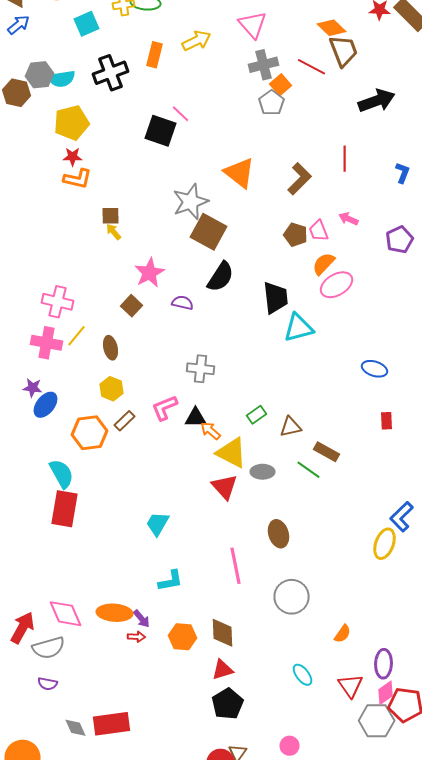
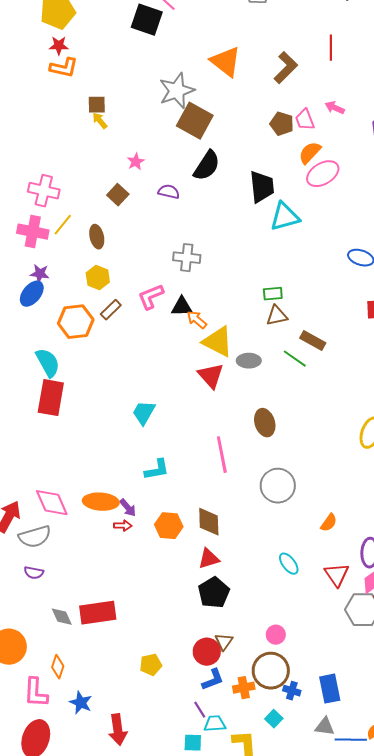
pink star: (150, 273) -> (136, 162), size x0.6
purple star: (32, 388) -> (40, 274), moved
green rectangle: (256, 415) -> (273, 294), moved, turned 30

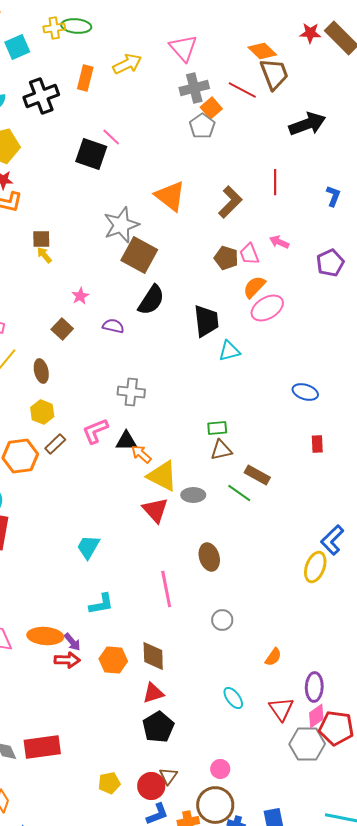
cyan triangle: (285, 217) -> (229, 351), size x0.7
gray circle: (278, 486) -> (222, 620), size x0.6
red arrow: (123, 526) -> (67, 660), size x1.4
yellow pentagon: (151, 665) -> (109, 783), moved

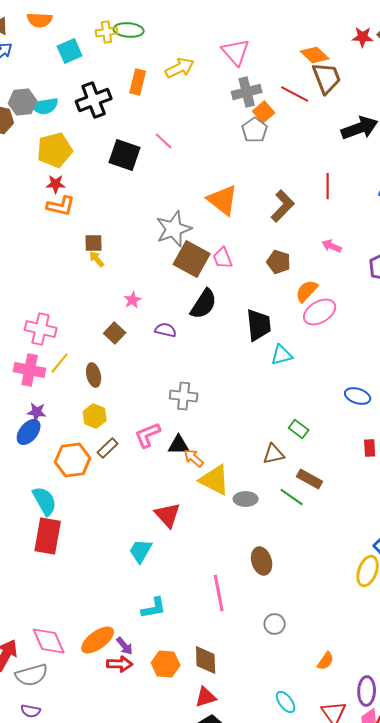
black square: (91, 154) -> (125, 155), moved
pink trapezoid: (249, 254) -> (223, 258), moved
green rectangle: (217, 428) -> (299, 429), moved, turned 42
red triangle: (155, 510) -> (168, 515), moved
orange ellipse: (45, 636) -> (98, 640), turned -40

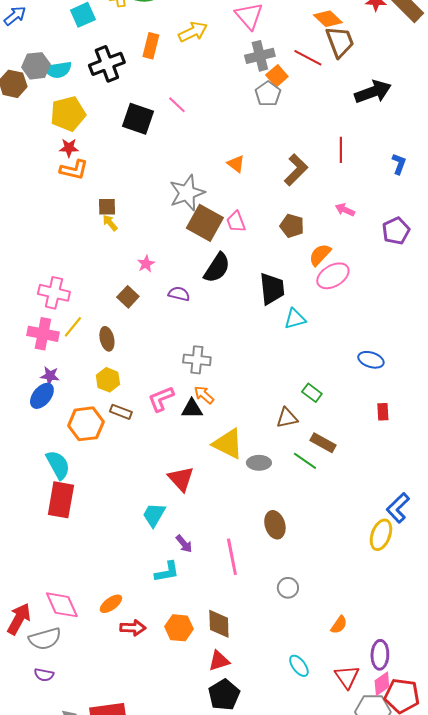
orange triangle: (223, 200) -> (236, 164), size x0.6
brown rectangle: (108, 448) -> (121, 412), turned 65
orange arrow: (194, 458) -> (204, 395), moved
orange ellipse: (98, 640) -> (111, 604), size x0.7
purple arrow: (125, 646) -> (184, 544), moved

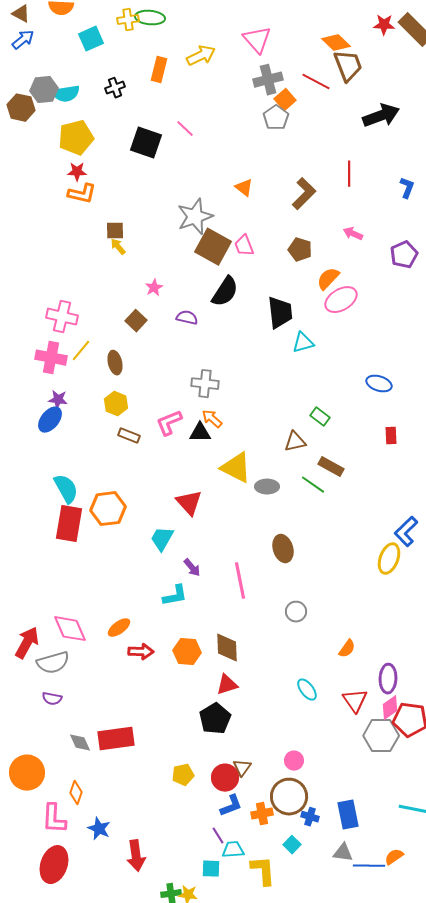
black cross: (107, 64) -> (115, 88), size x0.6
orange hexagon: (86, 424) -> (108, 509), moved
black pentagon: (224, 695) -> (215, 719), moved

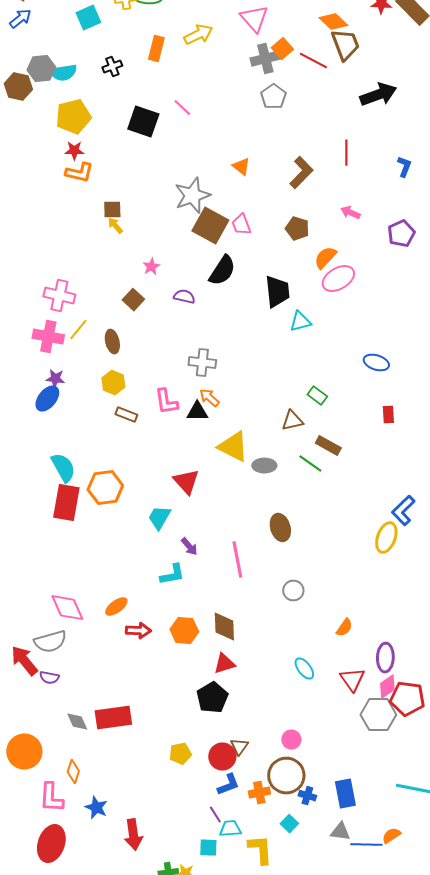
orange square: (285, 100) -> (282, 49), moved
pink L-shape: (169, 423) -> (166, 402), turned -76
red arrow: (27, 643) -> (24, 661), moved, turned -68

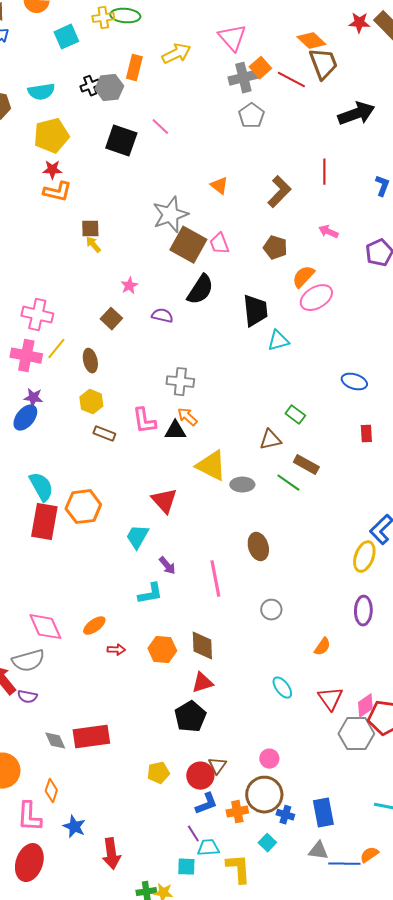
gray hexagon: (41, 69) -> (109, 88), moved
red arrow: (138, 631) -> (116, 650), size x0.7
purple ellipse: (385, 658) -> (363, 611), moved

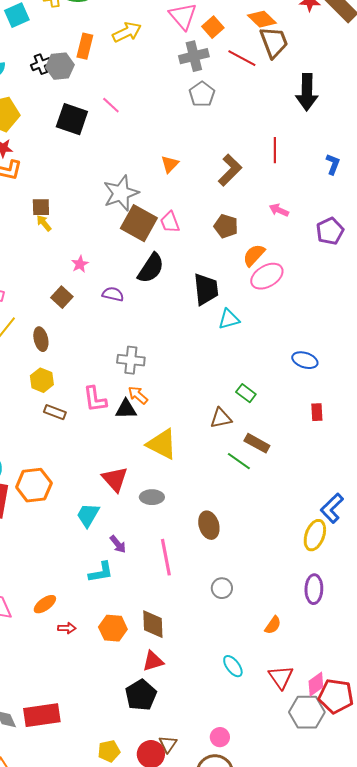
orange square: (260, 68) -> (213, 27), moved
black arrow: (356, 114) -> (307, 92), turned 111
orange triangle: (219, 186) -> (170, 164), turned 36
gray ellipse: (242, 485) -> (152, 497), moved

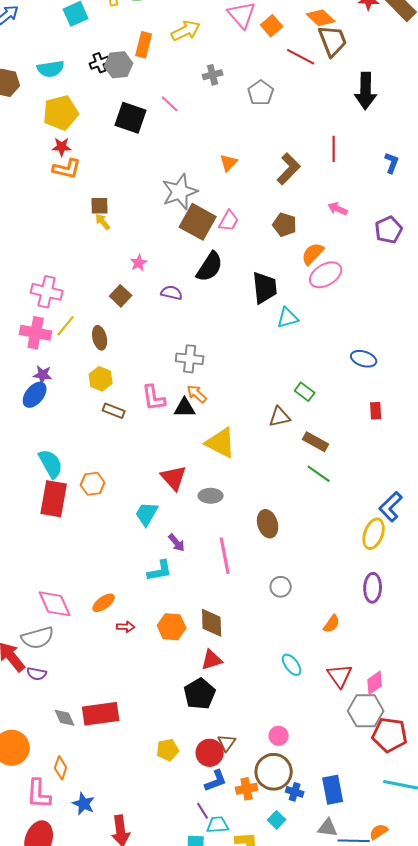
gray cross: (194, 56) -> (213, 75), moved, size x0.7
pink trapezoid: (170, 222) -> (229, 221), turned -130
green line: (239, 461) -> (319, 474), moved
orange hexagon: (34, 485) -> (93, 484), size x0.7
red pentagon: (336, 696) -> (390, 735), moved

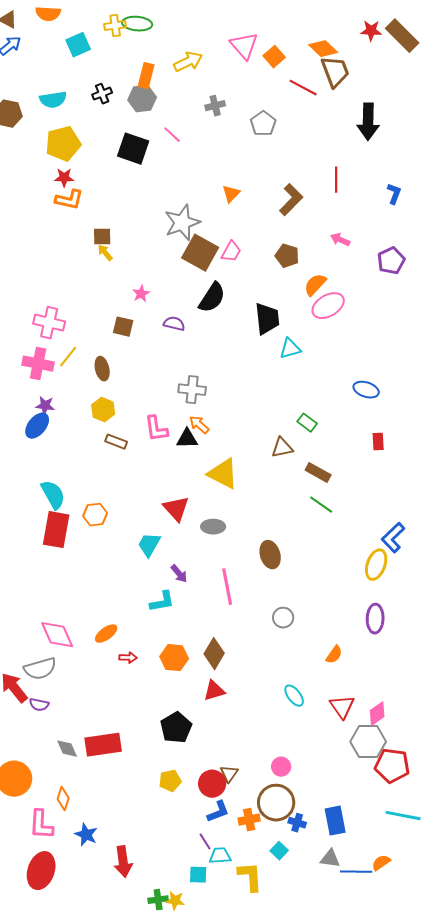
gray hexagon: (119, 65) -> (142, 99), moved
brown square: (121, 296) -> (123, 327), turned -30
brown diamond: (212, 623) -> (214, 654), turned 32
black pentagon: (200, 694) -> (176, 728), moved

